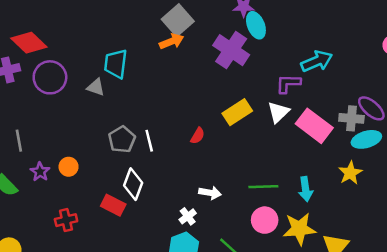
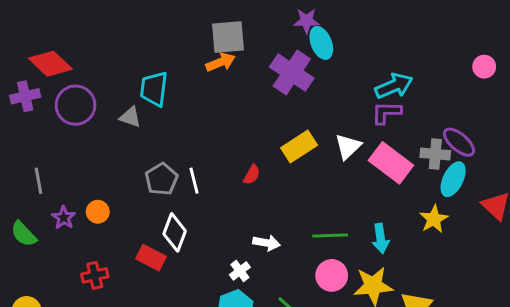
gray square: (178, 20) -> (228, 37), turned 36
purple L-shape: (288, 84) -> (386, 113), moved
cyan ellipse: (366, 139) -> (453, 179), turned -48

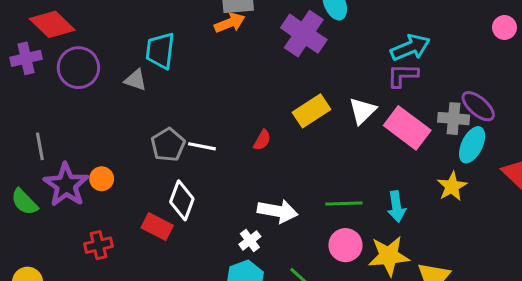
white line: (194, 181) -> (202, 146), turned -65
purple star: (64, 218) -> (66, 185), size x1.8
white arrow: (267, 243) -> (278, 211), size x1.4

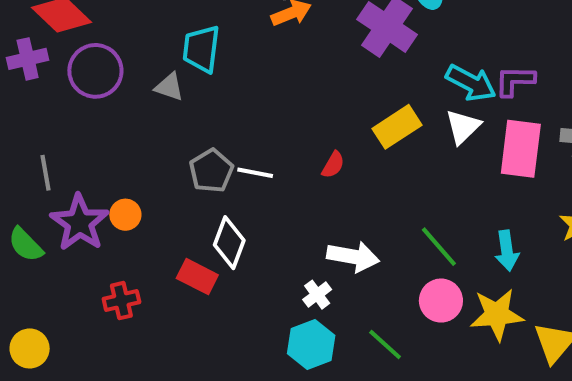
cyan arrow: (410, 48) -> (471, 83), moved, turned 51
pink rectangle: (407, 128) -> (521, 149), turned 60
green line: (344, 203) -> (439, 247), turned 51

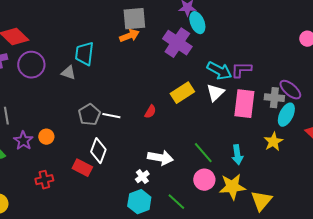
purple star: (79, 223) -> (23, 141), size x0.7

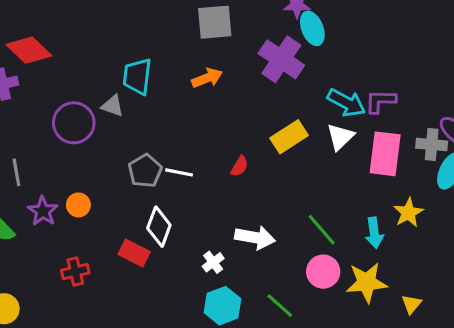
orange arrow: (129, 36) -> (207, 78), moved
purple circle: (31, 65) -> (74, 123), moved
yellow star: (273, 142) -> (408, 213), moved
white cross: (142, 177) -> (213, 262), moved
yellow triangle: (261, 201) -> (411, 304), size x0.6

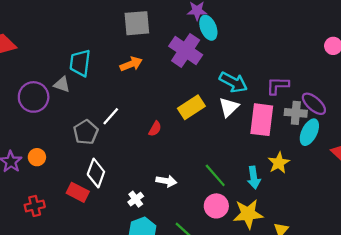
purple L-shape: (380, 101) -> (278, 86), moved
white line: (179, 172) -> (111, 116), moved, turned -60
white arrow: (255, 237) -> (166, 181), size x0.7

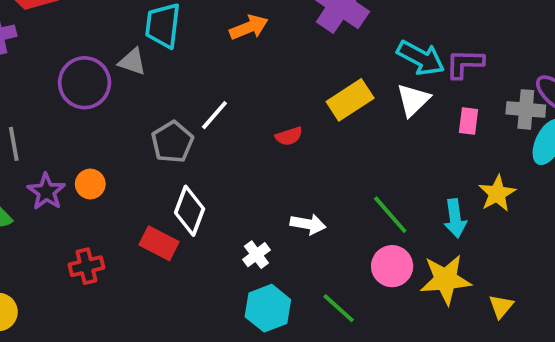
purple L-shape: (278, 86) -> (465, 64), moved
pink rectangle: (262, 120) -> (469, 121), size x0.5
red semicircle: (155, 129) -> (289, 136), turned 42

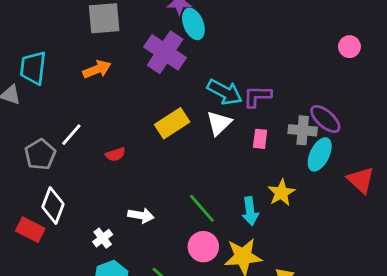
red semicircle: (289, 136) -> (115, 154), moved

